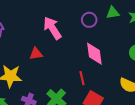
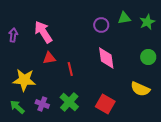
pink arrow: (52, 28) -> (43, 32), moved
red line: (82, 78) -> (70, 69), moved

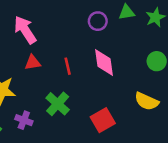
red line: (70, 69) -> (68, 66), moved
green cross: (69, 102) -> (58, 104), moved
red square: (105, 104) -> (103, 120), turned 30

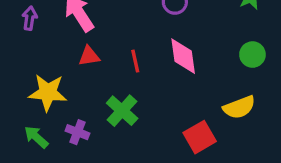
yellow semicircle: (147, 101) -> (239, 107), turned -45
red square: (103, 120) -> (200, 137), moved

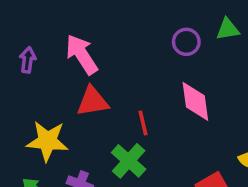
red triangle: (89, 56) -> (93, 101), size x1.4
red line: (135, 61) -> (143, 123), moved

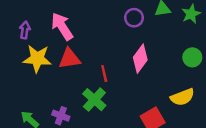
pink diamond: (195, 101) -> (140, 59), turned 44
yellow star: (47, 141) -> (37, 59), moved

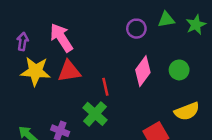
green circle: (192, 57) -> (179, 70), moved

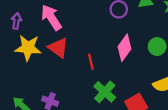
red triangle: (69, 71) -> (58, 48), turned 45
green cross: (95, 114) -> (105, 92), moved

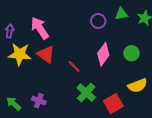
red line: (91, 62) -> (74, 66), turned -32

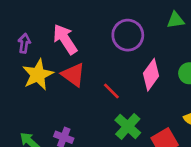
purple circle: (98, 21) -> (128, 35), moved, size x1.5
yellow star: (20, 54) -> (38, 75), turned -30

